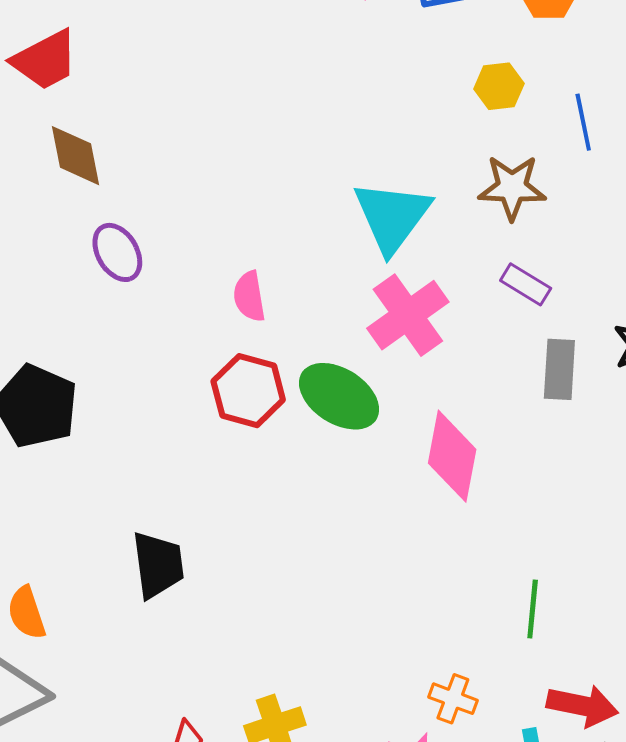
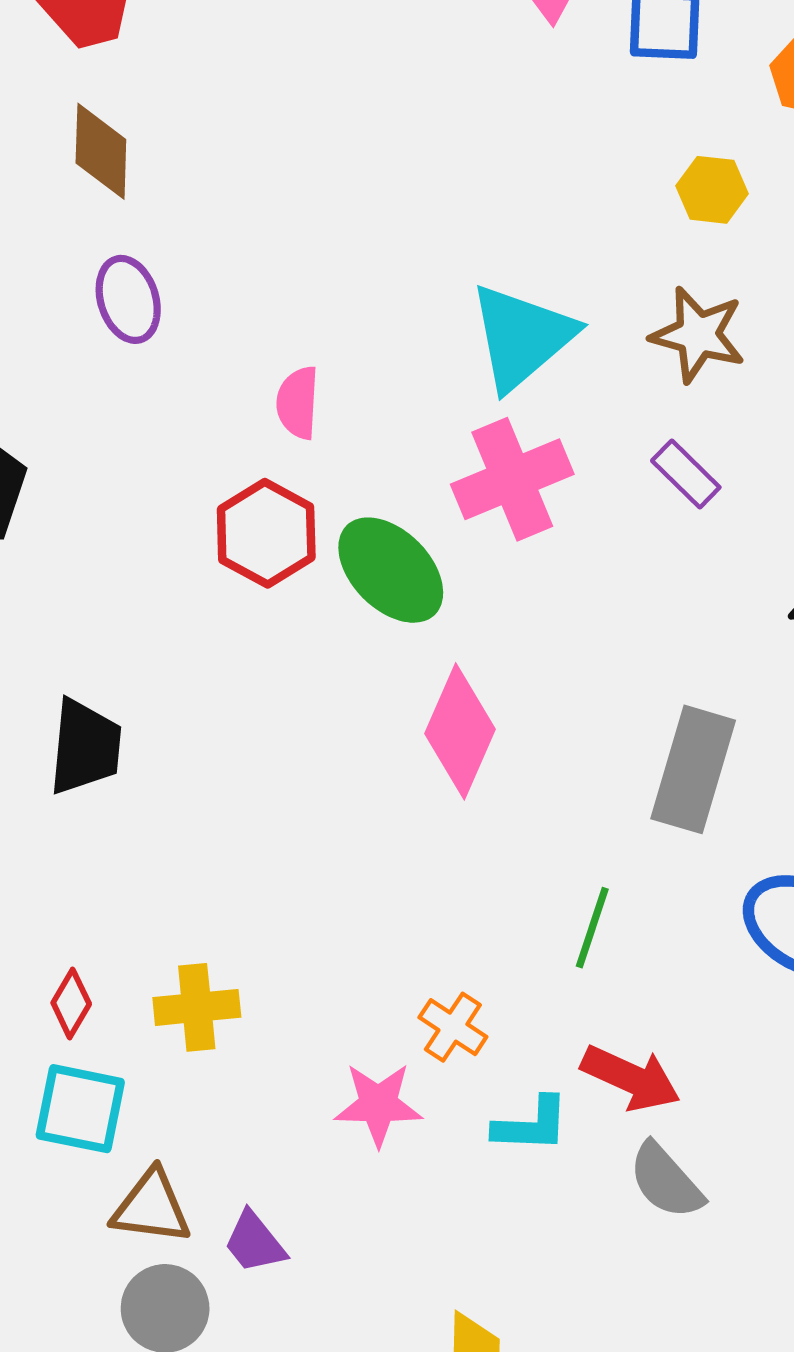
gray rectangle: (559, 369) -> (693, 769), moved, size x1.4
pink diamond: (452, 456) -> (460, 731), moved

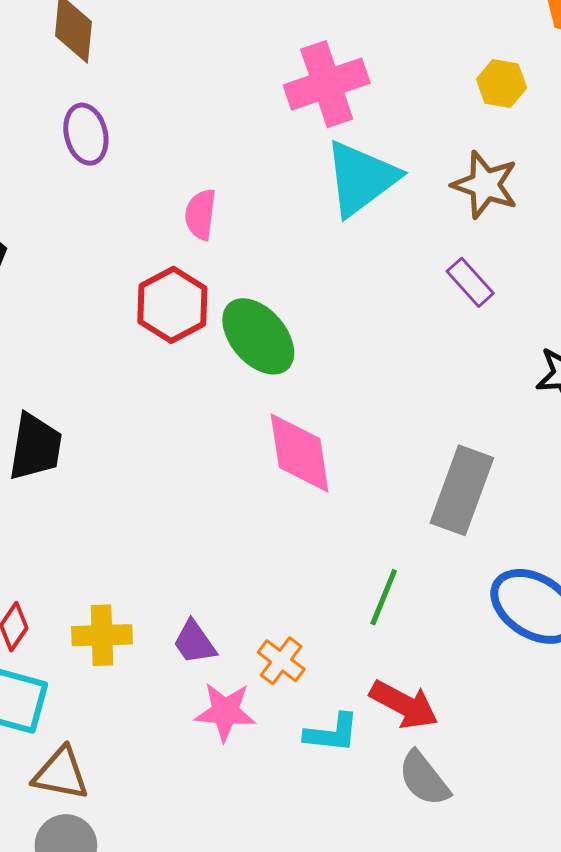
pink cross: (512, 479) -> (327, 84), moved
pink diamond: (460, 731) -> (300, 453), turned -36
purple trapezoid: (255, 1242) -> (194, 642), moved

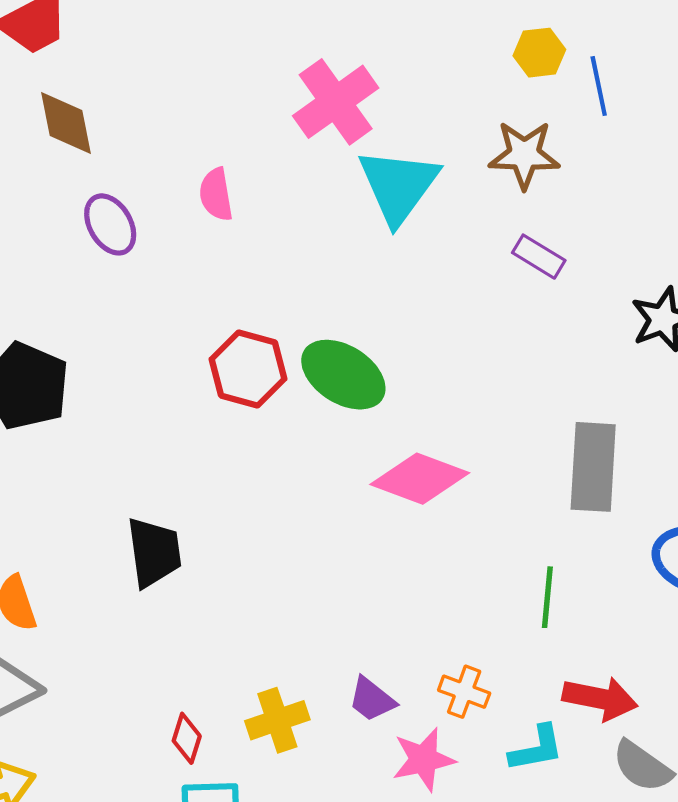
yellow hexagon: (502, 84) -> (539, 53), moved
pink semicircle: (200, 214) -> (216, 194), moved
pink diamond: (300, 453) -> (420, 479), turned -44

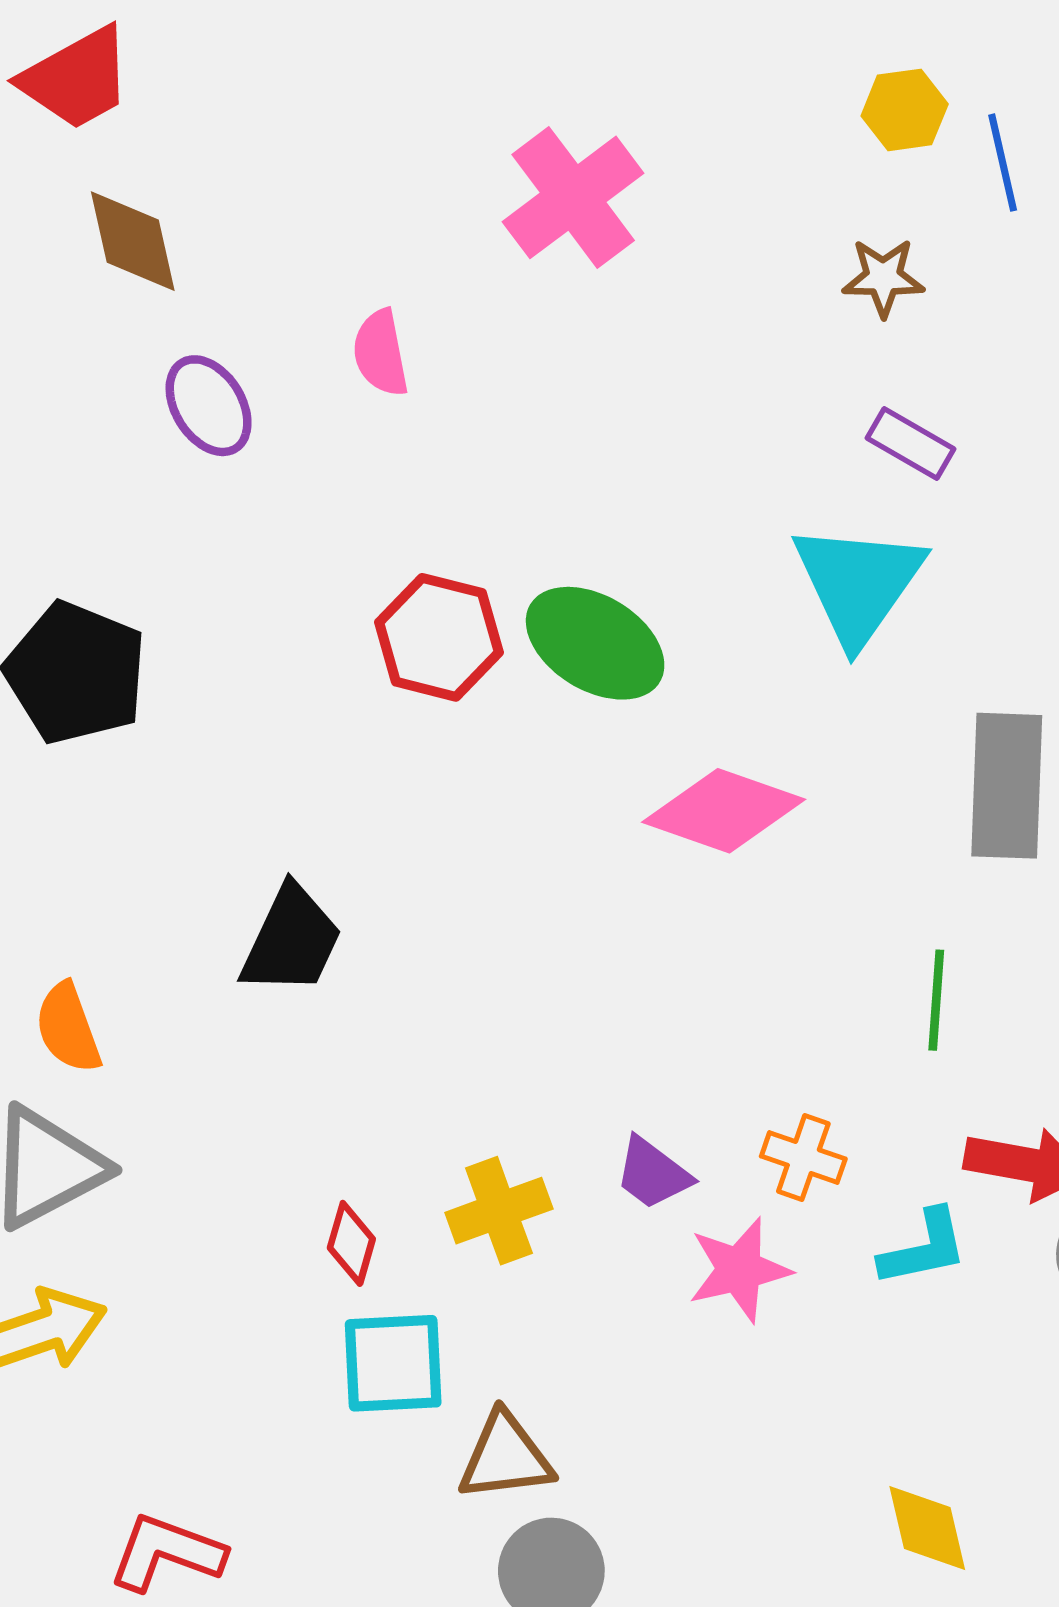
brown star: (524, 155) -> (883, 277), size x0.7
cyan triangle: (398, 186) -> (858, 583), moved
black trapezoid: (154, 552) -> (291, 940), turned 34

